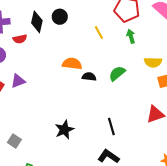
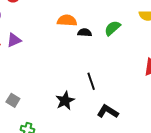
black line: (111, 126) -> (91, 81), moved
black star: (64, 130) -> (65, 101), moved

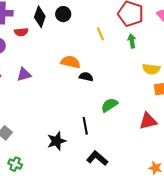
green semicircle: (112, 28) -> (109, 105), moved
purple triangle: (14, 40) -> (24, 74), moved

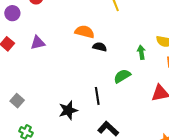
green arrow: (132, 41) -> (141, 52), moved

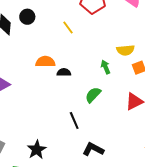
black star: (68, 110) -> (37, 150), moved

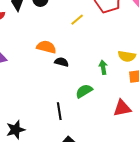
yellow line: (68, 28) -> (77, 20), turned 72

